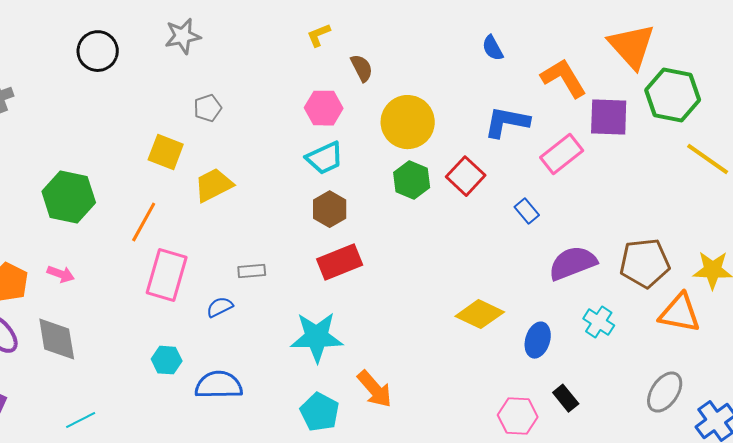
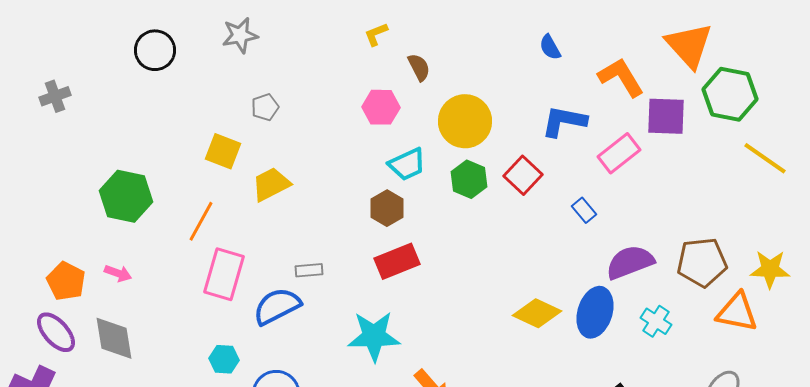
cyan trapezoid: (325, 158) -> (407, 164), moved
blue semicircle: (220, 307) -> (277, 306), size x1.8
blue ellipse: (538, 340) -> (595, 312), moved, size x1.4

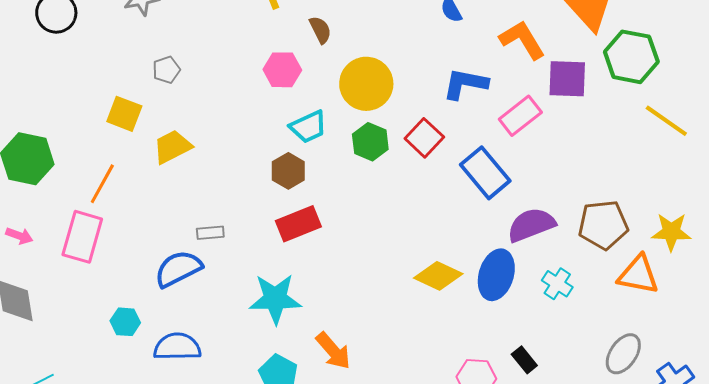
blue rectangle: (584, 210) -> (485, 173), size x2.0
pink rectangle: (224, 274) -> (82, 237), moved

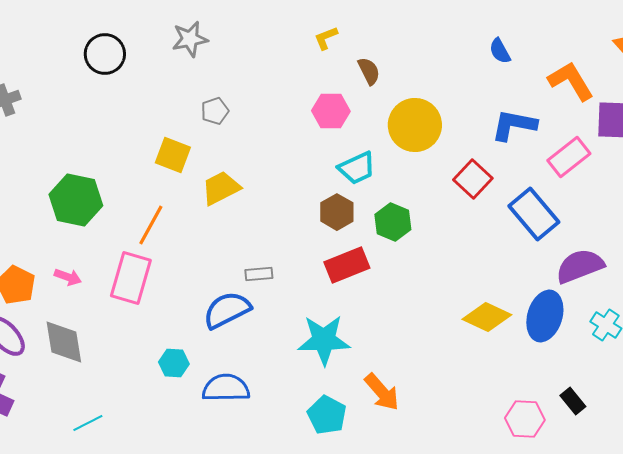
green hexagon: (370, 142) -> (393, 222), moved

